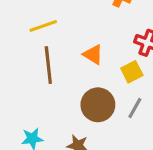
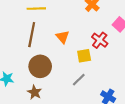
brown circle: (98, 105) -> (40, 66), moved

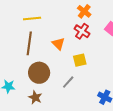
red cross: (100, 40) -> (82, 31), moved
gray line: (79, 80) -> (68, 82), moved

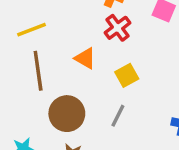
red cross: (82, 31) -> (117, 28), turned 35

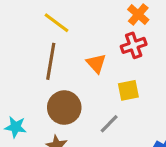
yellow line: (32, 30) -> (57, 23), turned 40

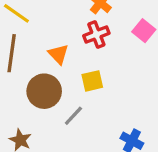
brown circle: (64, 108) -> (44, 91), moved

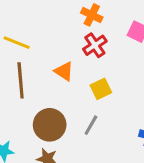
brown circle: (44, 91) -> (50, 125), moved

